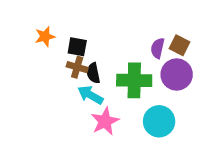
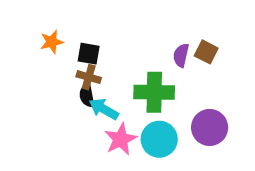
black semicircle: (93, 73) -> (87, 96), moved
purple circle: (177, 74) -> (210, 127), moved
cyan circle: (159, 121) -> (159, 139), moved

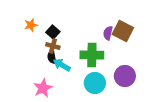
brown square: (206, 52) -> (123, 31), size x1.5
black square: (89, 54) -> (53, 32), turned 32
pink star: (121, 139) -> (43, 88), moved

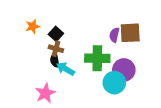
brown square: (123, 31) -> (130, 33), turned -30
purple circle: (125, 76) -> (124, 70), moved
cyan circle: (95, 83) -> (114, 83), moved

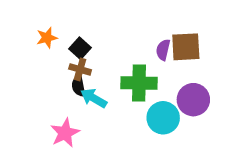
purple circle: (124, 70) -> (193, 100), moved

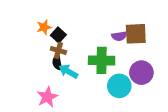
orange star: (47, 38) -> (44, 27), moved
purple semicircle: (163, 50) -> (119, 36), turned -112

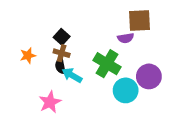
orange star: (44, 27) -> (28, 56), moved
brown square: (136, 34) -> (140, 21), moved
green cross: (102, 60) -> (107, 64), turned 30

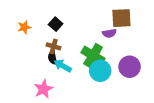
black square: (62, 37) -> (56, 24), moved
orange star: (28, 56) -> (24, 27), moved
cyan circle: (126, 90) -> (100, 71), moved

